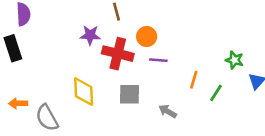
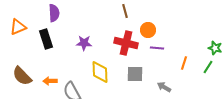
purple star: (90, 35) -> (84, 43), moved
green line: (216, 93) -> (208, 67), moved

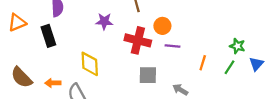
purple star: (84, 43) -> (104, 21), moved
yellow diamond: (100, 72) -> (90, 64), moved

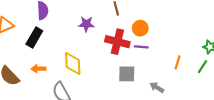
black rectangle: (48, 36) -> (34, 38), turned 48
purple line: (172, 46) -> (141, 47), moved
orange arrow: (53, 83) -> (39, 69), moved

